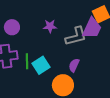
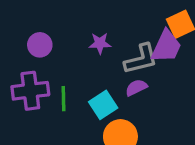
cyan square: (41, 65) -> (103, 105), moved
purple semicircle: (74, 65) -> (136, 88), moved, turned 40

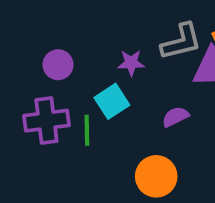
gray L-shape: (141, 59) -> (181, 42), moved
cyan square: (103, 105) -> (112, 101), moved

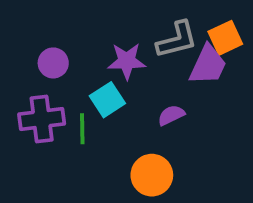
purple star: (131, 63) -> (127, 61), size x1.4

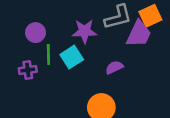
purple cross: (42, 119) -> (28, 70), size x0.6
green line: (82, 129) -> (48, 55), moved

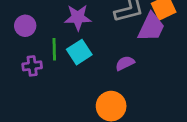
purple star: (85, 31) -> (78, 17), moved
purple circle: (36, 33) -> (25, 26), moved

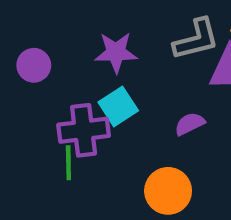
green line: (54, 49) -> (68, 163), moved
purple cross: (32, 66) -> (84, 130), moved, size x1.6

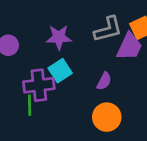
purple semicircle: (190, 124) -> (104, 81), turned 144
orange circle: (168, 191) -> (107, 117), moved

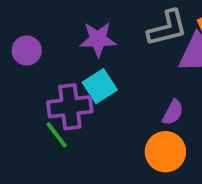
purple semicircle: (104, 81) -> (173, 112), moved
green line: (30, 105) -> (57, 135), turned -36

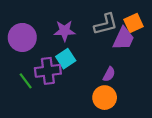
purple circle: (27, 51) -> (22, 37), size x1.6
green line: (57, 135) -> (26, 81), moved

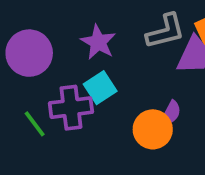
purple star: (65, 31) -> (98, 42), turned 30
orange circle: (105, 98) -> (153, 129), moved

